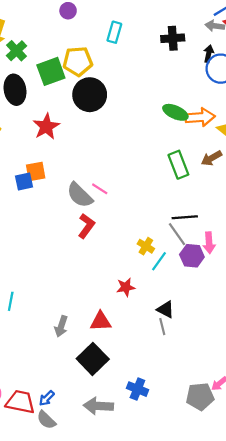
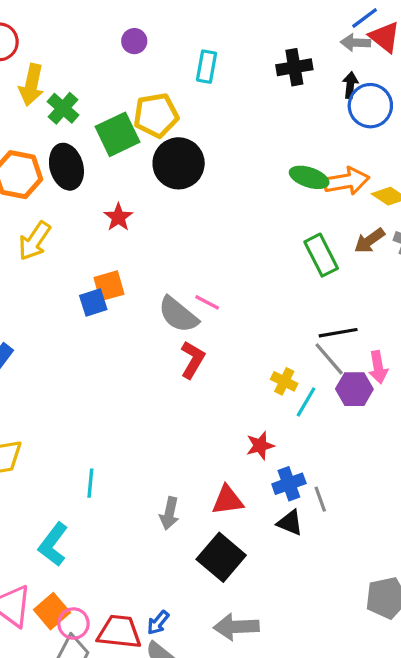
red star: (46, 127) -> (118, 217), size x0.7
black triangle: (166, 309) -> (290, 523), moved
blue cross: (137, 389) -> (289, 484), moved, turned -36

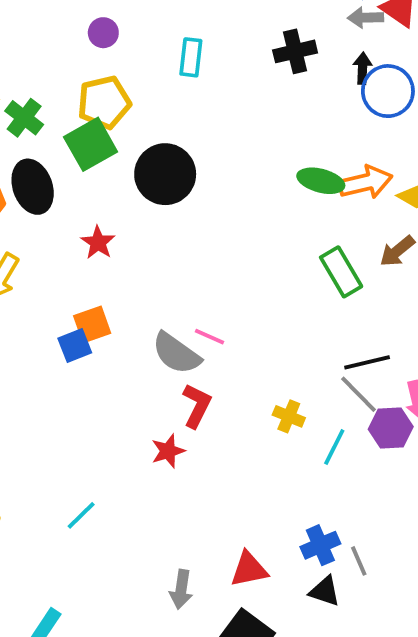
yellow pentagon: (156, 115) -> (104, 102), moved
yellow cross: (284, 381) -> (289, 416), moved
red star: (260, 446) -> (168, 451), moved
cyan line: (90, 483) -> (81, 515), moved, turned 44

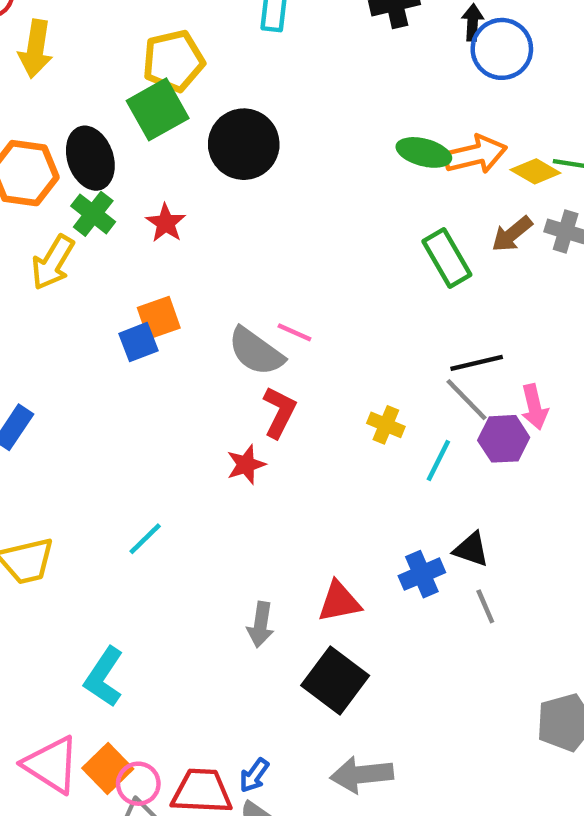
green cross: (24, 118) -> (93, 214), moved
gray line: (359, 561) -> (485, 606), moved
black triangle: (325, 591) -> (471, 549), moved

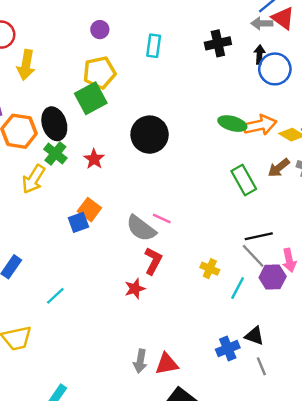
black circle: (244, 144) -> (150, 135), moved
orange square: (159, 318) -> (89, 210), turned -35
cyan line: (145, 539) -> (55, 296), moved
red triangle: (339, 602) -> (167, 364), moved
gray arrow: (261, 625) -> (140, 361), moved

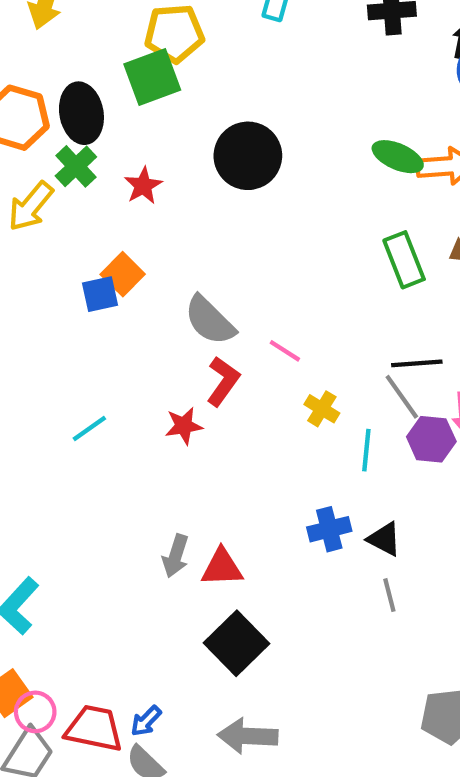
pink line: (162, 218) -> (285, 351), moved
cyan line: (238, 288) -> (366, 450), turned -30
cyan line: (55, 296) -> (89, 428), moved
blue cross: (228, 349) -> (329, 529), moved

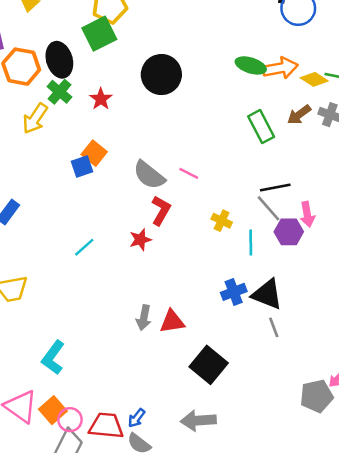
pink line: (285, 351) -> (189, 173), moved
black triangle: (384, 539) -> (267, 294), size x1.5
black square: (236, 643) -> (209, 365), moved

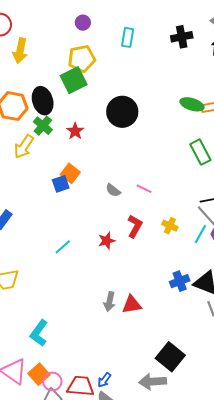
gray semicircle: (149, 175) -> (113, 190), size x0.6
red L-shape: (161, 210) -> (135, 226), moved
cyan line: (251, 242) -> (200, 234), moved, turned 30
black square: (209, 365) -> (170, 357), moved

